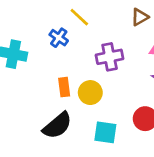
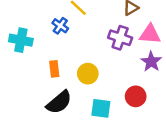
purple cross: (110, 57) -> (120, 38), moved, turned 30
orange rectangle: (64, 87) -> (54, 69), moved

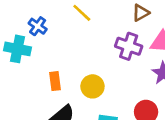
blue cross: (60, 26) -> (38, 26), moved

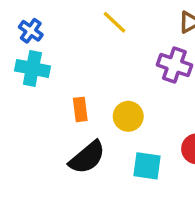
blue cross: (38, 26) -> (31, 31), moved

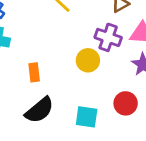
yellow circle: (128, 116) -> (88, 60), moved

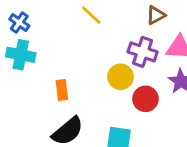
red circle: (126, 103) -> (145, 99), moved

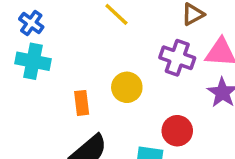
yellow circle: (121, 77) -> (127, 87), moved
red circle: (145, 99) -> (177, 131), moved

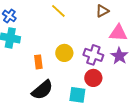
purple cross: (177, 58) -> (93, 55), moved

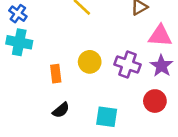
red circle: (93, 78) -> (155, 101), moved
black semicircle: (42, 90) -> (61, 110), size x0.6

